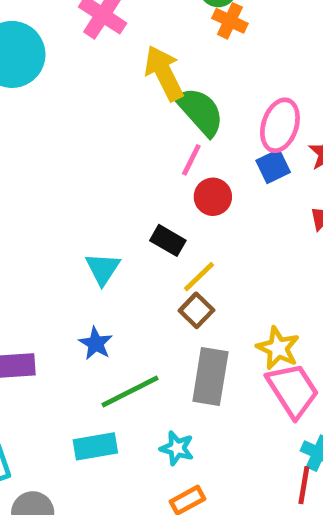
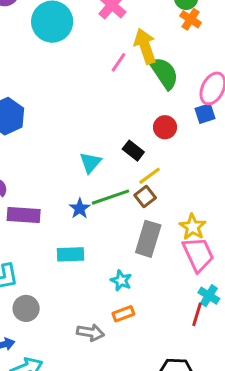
pink line: (191, 160) -> (118, 62), moved
green line: (130, 391) -> (111, 197), moved
cyan rectangle: (95, 446) -> (70, 254), moved

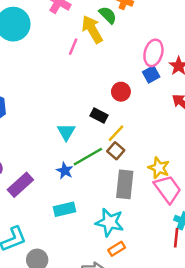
green semicircle: (164, 73) -> (108, 15), moved, size x0.7
purple rectangle: (24, 215) -> (20, 185), turned -35
cyan star: (121, 280) -> (110, 222), size x1.6

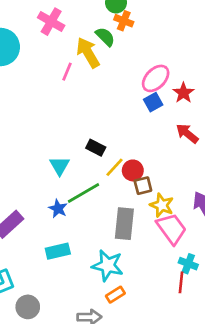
pink ellipse: (153, 53) -> (156, 78), turned 30
red circle: (121, 92) -> (133, 170), moved
brown square: (116, 151) -> (143, 186), moved, turned 35

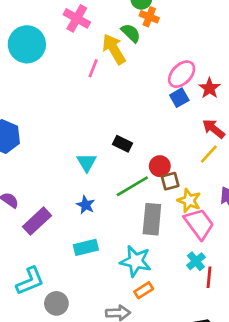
yellow line: (115, 167) -> (209, 154), moved
green line: (83, 193) -> (132, 186), moved
cyan cross: (188, 264) -> (196, 261), moved, turned 30

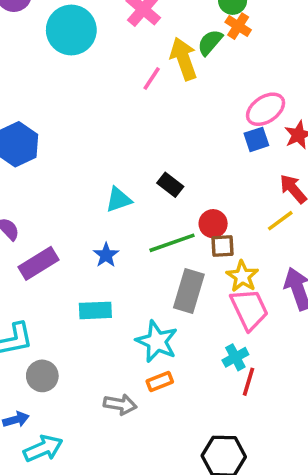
green semicircle: (131, 33) -> (210, 42), turned -105
cyan triangle: (87, 162) -> (119, 200), turned 30

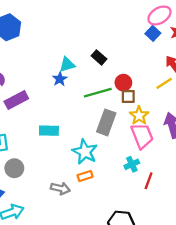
blue square: (256, 139) -> (153, 33), turned -32
blue star: (106, 255) -> (60, 79), moved
red line: (248, 382) -> (149, 181), moved

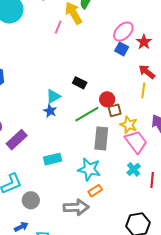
yellow line: (164, 83) -> (143, 90), turned -35
gray arrow: (60, 188) -> (76, 207), size x1.4

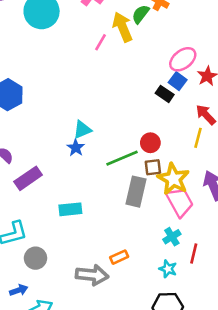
black rectangle: (80, 83) -> (165, 94), moved
brown square: (115, 110) -> (153, 167), moved
yellow star: (129, 125) -> (173, 179), size x1.4
cyan star: (89, 169) -> (168, 269), moved, size x0.6

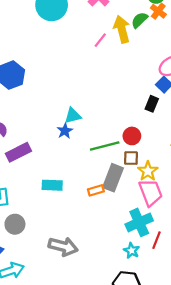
black rectangle: (165, 94) -> (152, 104), moved, turned 70
yellow star: (173, 179) -> (148, 171), size x0.7
cyan cross: (172, 237) -> (139, 222), size x1.6
orange rectangle: (119, 257) -> (96, 190), moved

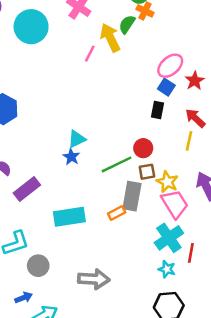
cyan rectangle: (52, 185) -> (69, 217), size x1.4

